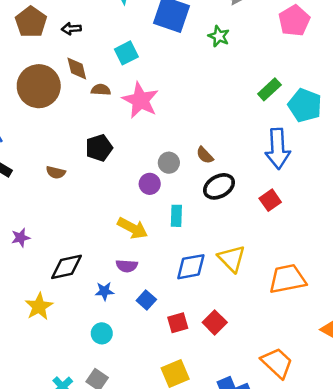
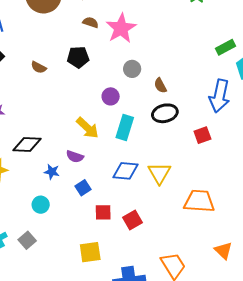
brown semicircle: (101, 90) -> (91, 22), moved
gray circle: (169, 163) -> (132, 69), moved
cyan rectangle: (176, 216) -> (125, 127), size x1.4

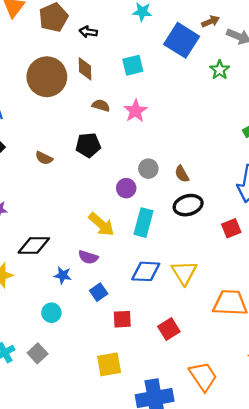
pink star: (121, 28) -> (135, 111), size x0.7
gray circle: (132, 69) -> (148, 169), moved
red square: (132, 220) -> (169, 329), moved

